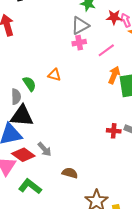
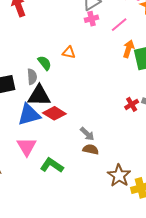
red cross: (114, 131) -> (132, 104), turned -32
gray arrow: (45, 149) -> (87, 134), moved
red diamond: (23, 155) -> (54, 113), moved

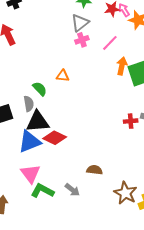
red cross: (132, 104) -> (131, 121), turned 32
gray arrow: (87, 134) -> (72, 190), moved
green L-shape: (52, 165) -> (42, 191), moved

